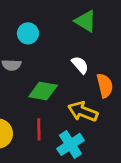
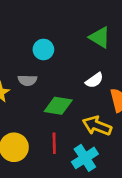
white semicircle: (80, 65) -> (94, 80), turned 96

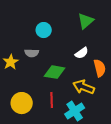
green triangle: (100, 37) -> (86, 21), turned 48

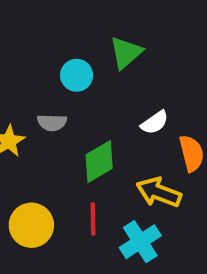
green triangle: (86, 21) -> (126, 53), moved
green diamond: (55, 72) -> (99, 162), turned -40

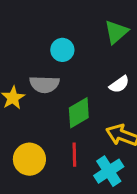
green triangle: (126, 53) -> (116, 32), moved
gray semicircle: (52, 122) -> (44, 84), size x1.4

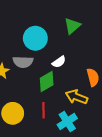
cyan circle: (62, 50) -> (35, 38), size x1.5
white semicircle: (119, 84) -> (59, 62), moved

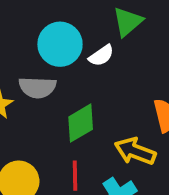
white semicircle: (59, 62) -> (101, 55), moved

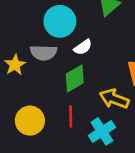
white semicircle: (101, 55) -> (83, 47), moved

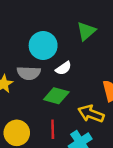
green diamond: (75, 78) -> (56, 96), turned 45

